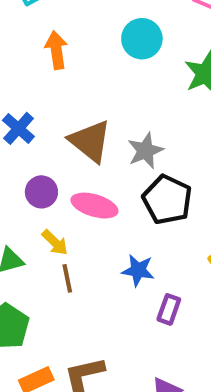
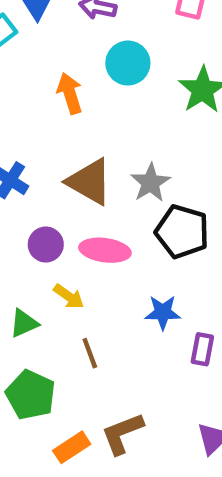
orange arrow: (56, 50) -> (70, 93), moved
brown line: (67, 278) -> (90, 353), moved

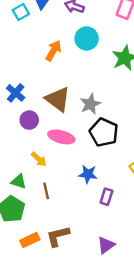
orange arrow: (70, 93) -> (53, 51), turned 40
purple circle: (46, 244) -> (29, 120), moved
green triangle: (24, 323) -> (19, 181), moved, turned 35

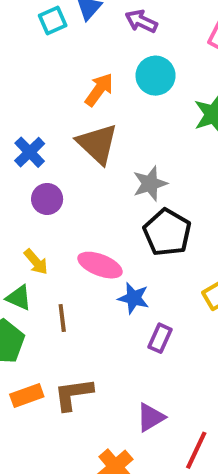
brown triangle: (58, 99) -> (97, 144), moved
pink ellipse: (61, 137) -> (100, 265), moved
yellow arrow: (39, 159) -> (36, 262), moved

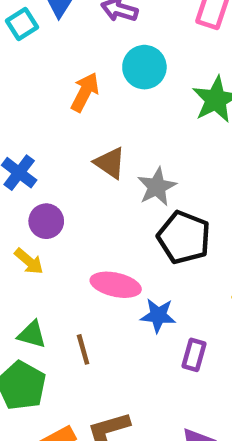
brown triangle: (97, 144) -> (110, 163), moved, size x0.7
yellow arrow: (36, 262) -> (29, 261), moved

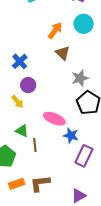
brown triangle: (110, 163) -> (63, 53), moved
green triangle: (32, 334) -> (22, 131), moved
purple rectangle: (194, 355) -> (84, 156), size x1.5

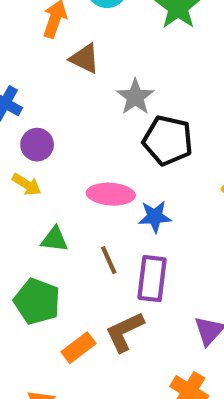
brown line: (35, 145) -> (109, 260), moved
purple rectangle: (84, 156) -> (152, 279), moved

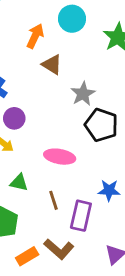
blue star: (155, 217) -> (109, 190), moved
brown L-shape: (125, 332) -> (59, 249), turned -120

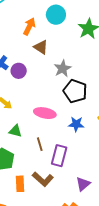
purple circle: (14, 118) -> (19, 71), moved
blue star: (109, 190) -> (76, 124), moved
orange rectangle: (27, 256) -> (20, 184), turned -63

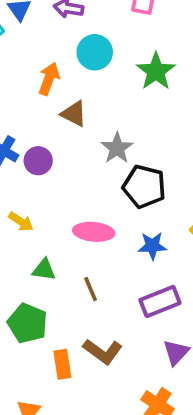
purple rectangle: (59, 156) -> (160, 301), moved, turned 60

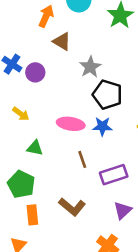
blue star: (152, 246) -> (102, 126), moved
brown line: (91, 289) -> (82, 159), moved
orange rectangle: (62, 364) -> (32, 215), moved

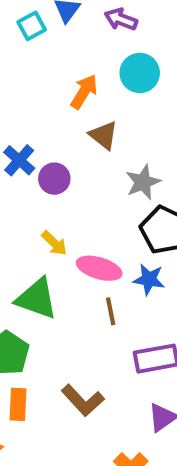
yellow arrow: (21, 114) -> (54, 243), moved
green triangle: (35, 148) -> (37, 299), size x1.6
brown line: (82, 159) -> (111, 311), moved

